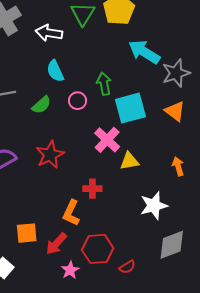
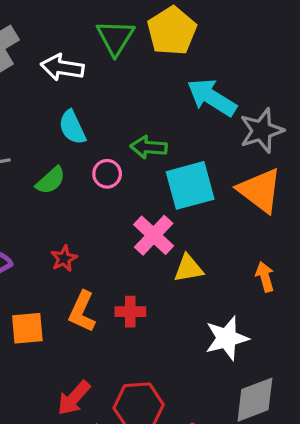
green arrow: (104, 84) -> (149, 147), turned -75
orange triangle: (175, 111) -> (260, 190), size x1.4
red star: (50, 155) -> (64, 258), size x0.6
orange L-shape: (71, 213) -> (82, 312), moved
orange square: (27, 233) -> (27, 328), moved

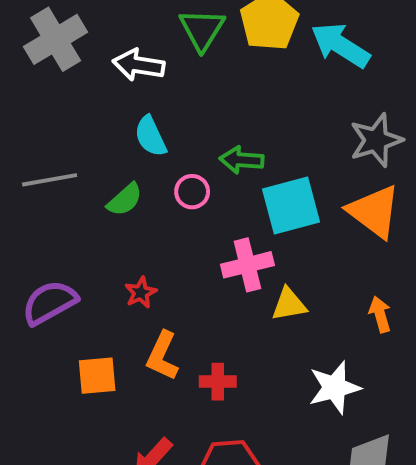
cyan arrow: (212, 97) -> (340, 45), moved
pink cross: (154, 235) -> (247, 265), turned 33
red cross: (130, 312) -> (218, 382), moved

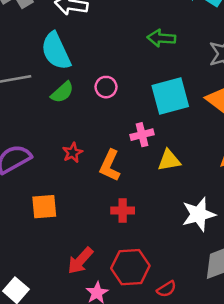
cyan semicircle: (151, 136) -> (56, 51), moved, size x1.4
green arrow: (242, 160) -> (161, 38), moved
pink cross: (247, 265) -> (142, 135), size x0.7
orange L-shape: (162, 356) -> (110, 166), moved

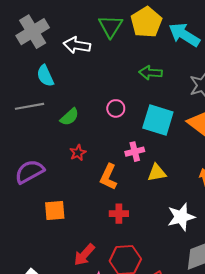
cyan semicircle: (56, 51) -> (45, 76), moved, size x0.7
pink circle: (106, 87) -> (116, 108), moved
cyan square: (170, 96) -> (158, 120), turned 32
red star: (73, 153) -> (78, 153), moved

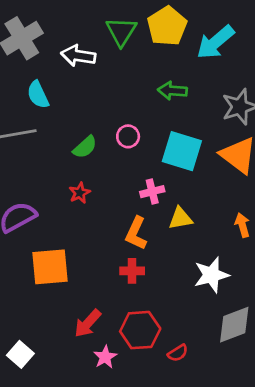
cyan arrow: (184, 35) -> (215, 42), turned -72
green semicircle: (69, 117) -> (85, 147), moved
orange L-shape: (108, 177) -> (136, 233), moved
orange square: (55, 211) -> (50, 267), size x1.4

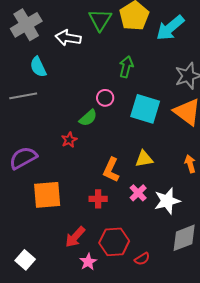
green arrow: (172, 91) -> (126, 67), moved, turned 100
green semicircle: (85, 147) -> (88, 118), moved
pink cross: (152, 192) -> (138, 193), moved, turned -30
red cross: (132, 271) -> (98, 199), moved

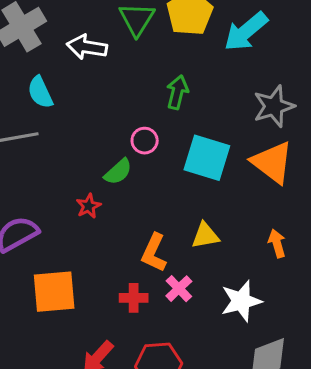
pink cross: (138, 193) -> (179, 289), moved

